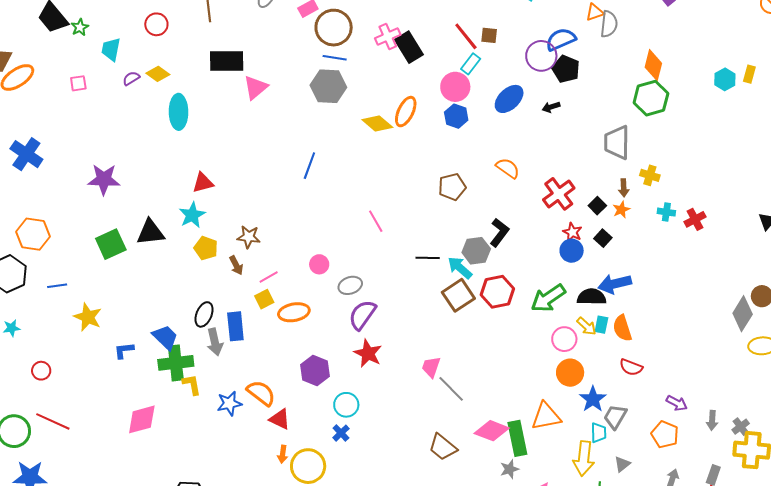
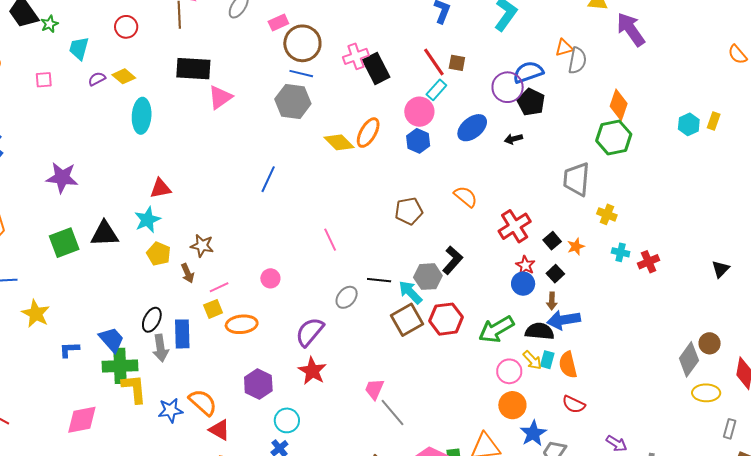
brown arrow: (624, 188) -> (552, 301), moved
gray ellipse: (350, 285) -> (347, 297), moved, turned -35
yellow L-shape: (192, 385) -> (134, 389), size x1.4

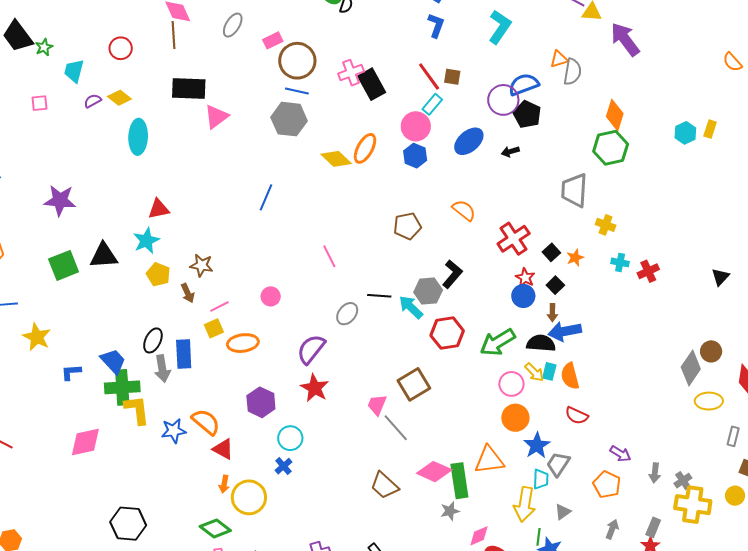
brown square: (407, 320) -> (414, 384), moved

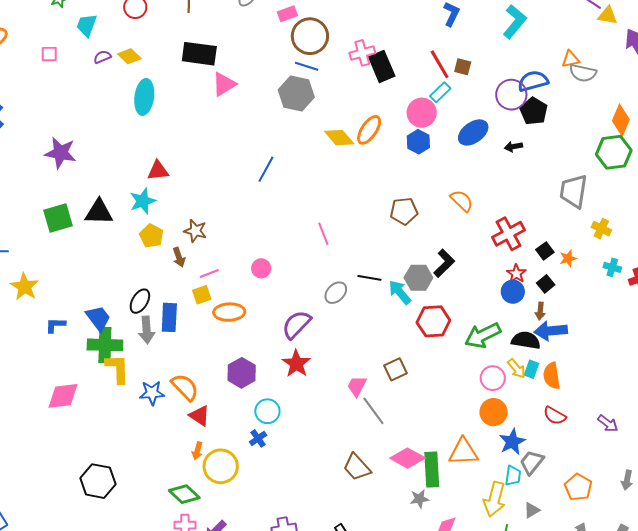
gray semicircle: (572, 72) -> (583, 73), turned 88
brown square: (414, 384) -> (396, 369), size x0.7
purple arrow: (620, 454) -> (608, 424), moved

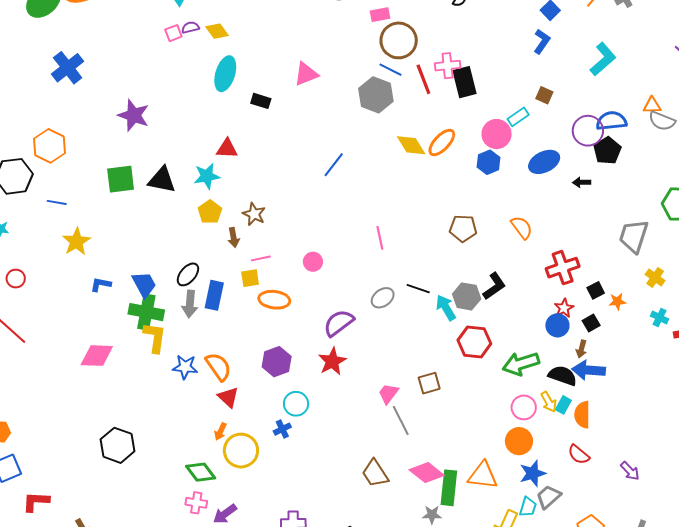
pink square: (49, 54) -> (173, 33), moved, turned -30
black rectangle: (199, 54) -> (261, 101), moved, size x0.6
red line: (440, 64) -> (423, 79), moved

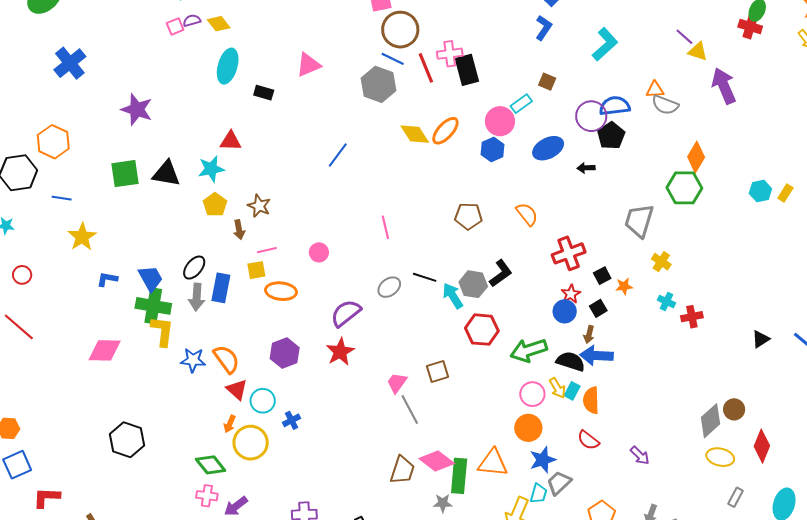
cyan circle: (296, 404) -> (263, 401), moved
brown trapezoid: (375, 473) -> (402, 470), moved, turned -128

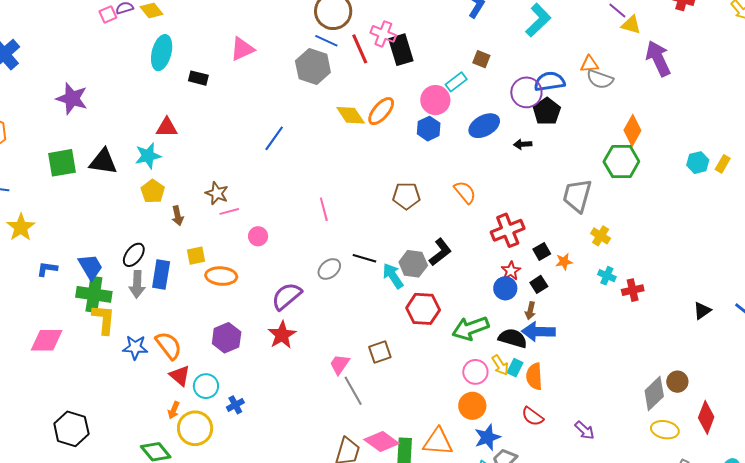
pink cross: (450, 54) -> (383, 34), turned 30
brown star: (259, 206) -> (217, 193), moved
pink line: (267, 250) -> (229, 211), moved

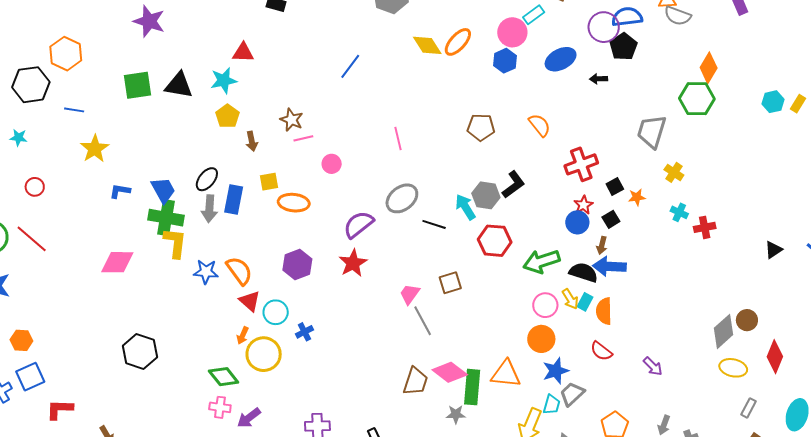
black line: (364, 258) -> (434, 224), moved
gray ellipse: (329, 269) -> (402, 198), size x1.4

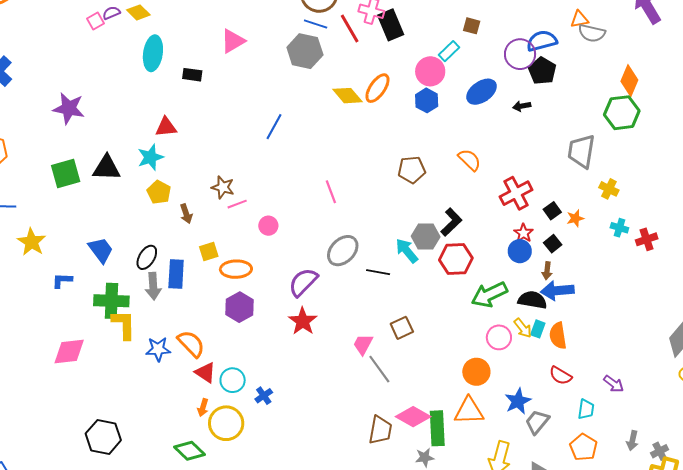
blue trapezoid: (163, 190) -> (101, 250), moved
red hexagon: (495, 241) -> (456, 259), moved
purple hexagon: (297, 265) -> (240, 307), moved
orange circle: (541, 339) -> (476, 372), moved
cyan trapezoid: (552, 405) -> (586, 409), moved

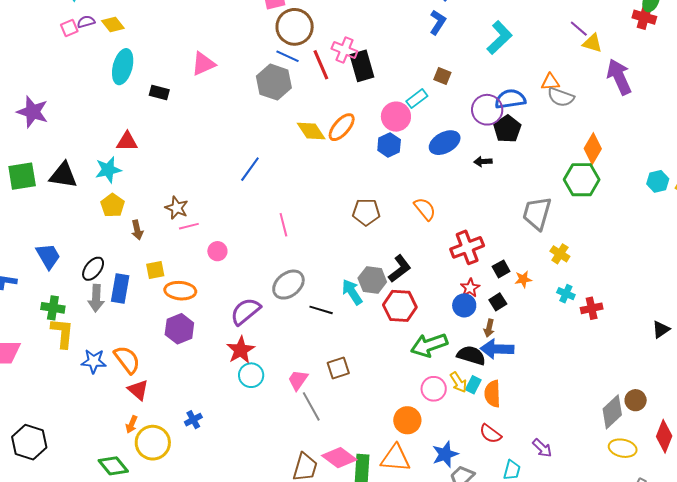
blue line: (274, 127) -> (250, 169), moved
green cross: (111, 301) -> (53, 308), size x0.7
cyan circle: (233, 380) -> (251, 375), moved

